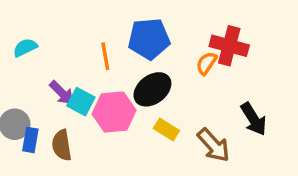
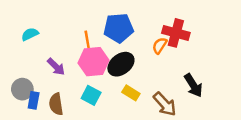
cyan square: (81, 102) -> (91, 95), moved
pink hexagon: (114, 112) -> (94, 62), moved

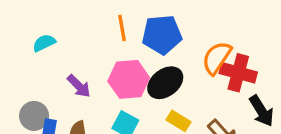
red cross: (176, 33) -> (238, 73), moved
orange line: (87, 40) -> (122, 28), moved
orange semicircle: (160, 45) -> (217, 58), size x1.5

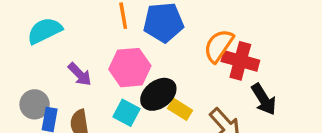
cyan semicircle: (44, 43) -> (45, 31), size x1.5
black ellipse: (165, 83) -> (158, 94), moved

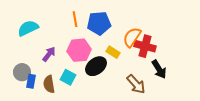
purple arrow: (80, 74) -> (49, 54), turned -98
yellow rectangle: (180, 109) -> (113, 52), moved
cyan square: (127, 113) -> (68, 77), moved

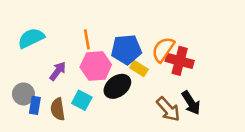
orange line: (75, 19) -> (87, 39), moved
blue pentagon: (99, 23) -> (126, 50), moved
black arrow: (159, 69) -> (191, 103), moved

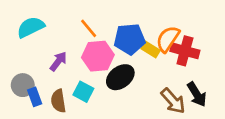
orange line: (87, 39) -> (89, 28), turned -30
yellow rectangle: (139, 69) -> (151, 50), moved
blue rectangle: (35, 105) -> (35, 97), turned -30

